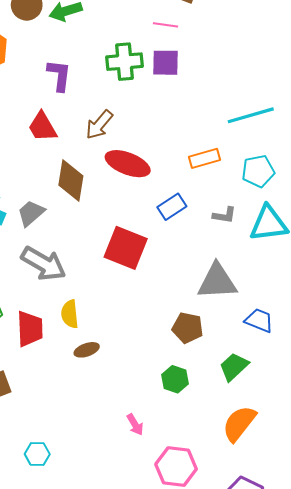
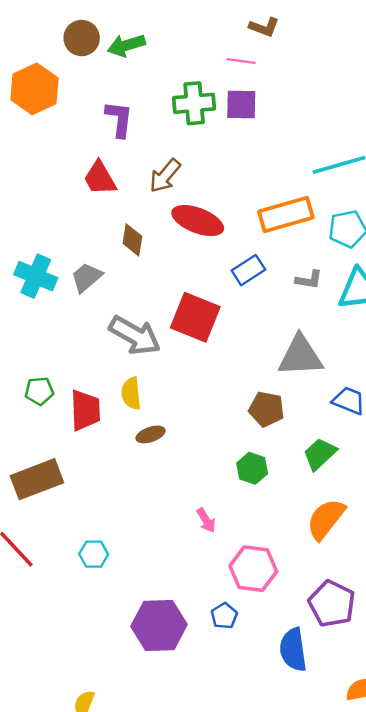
orange rectangle: (204, 158) -> (286, 214), size x1.5
brown diamond: (71, 180) -> (132, 240), size x0.7
gray arrow: (44, 264) -> (135, 335), moved

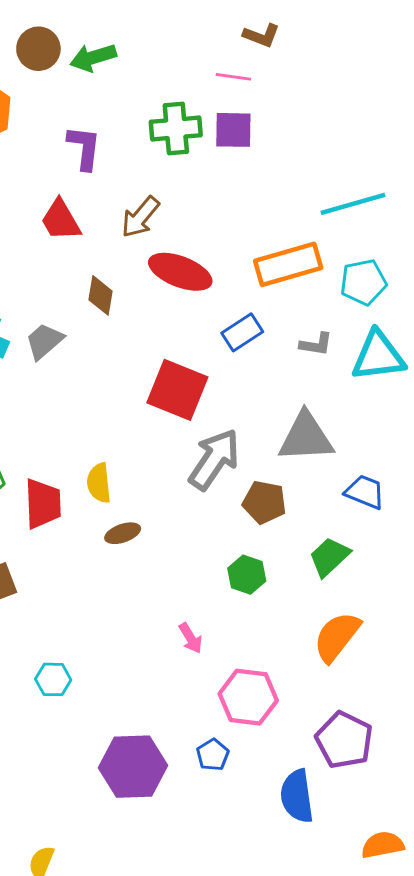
gray arrow: (135, 335) -> (214, 459), moved, turned -86

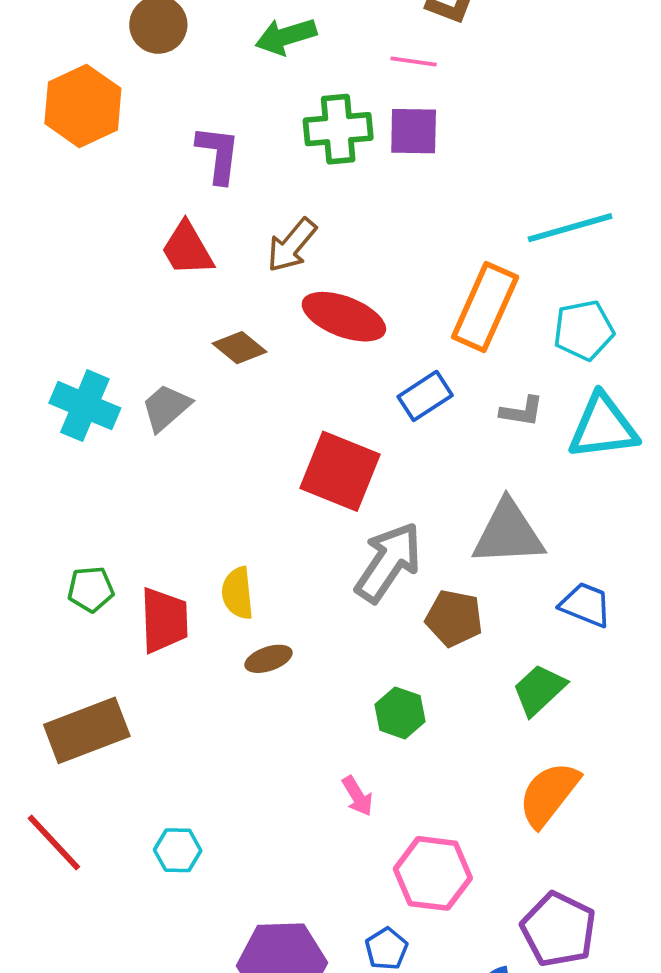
green arrow: (93, 58) -> (286, 36), moved
orange rectangle: (288, 264) -> (485, 307), turned -50
brown diamond: (100, 295) -> (240, 348), turned -60
green hexagon: (247, 575) -> (400, 713), moved

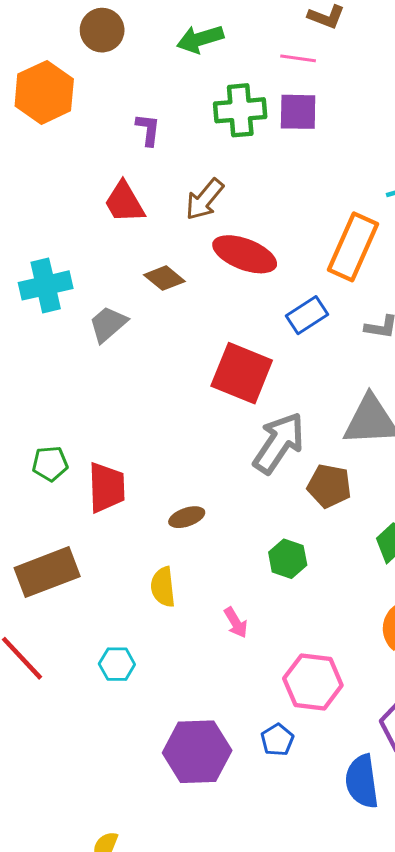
purple L-shape: (218, 154) -> (148, 130), size x0.7
cyan cross: (85, 406) -> (46, 285), moved, turned -36
yellow semicircle: (238, 593) -> (163, 587), moved
pink arrow: (357, 796) -> (236, 623), moved

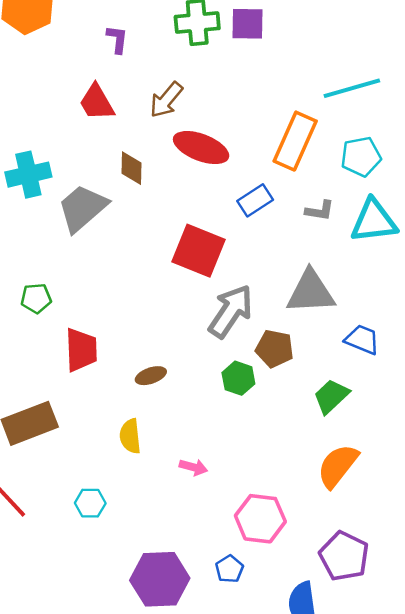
brown diamond: (164, 278) -> (131, 168), turned 52
gray trapezoid: (108, 324) -> (82, 208), size x1.5
green pentagon: (50, 464) -> (36, 298), moved
green hexagon: (288, 559) -> (238, 378), moved
pink arrow: (236, 623) -> (193, 467), turned -44

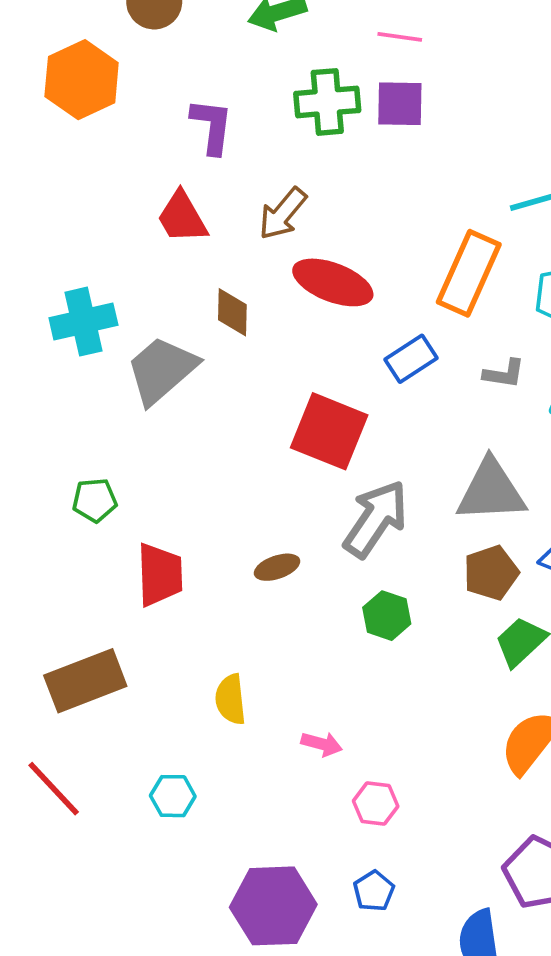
purple L-shape: (117, 39) -> (212, 126), size x1.4
brown pentagon: (275, 349) -> (491, 573), moved, turned -30
brown ellipse: (151, 376) -> (277, 567), moved
pink hexagon: (260, 519) -> (376, 804), moved, size x0.6

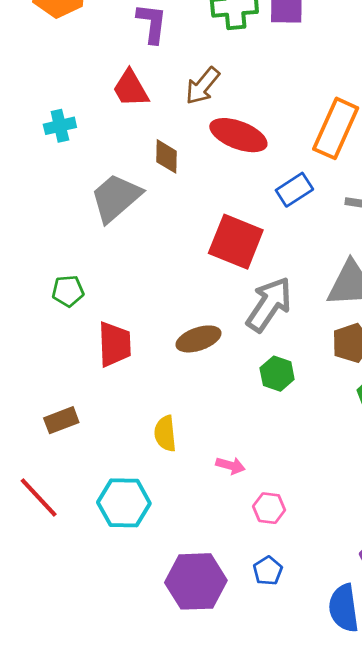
cyan cross: (83, 322) -> (60, 126), moved, size x0.7
brown ellipse: (277, 567) -> (198, 339), size x1.4
brown rectangle: (85, 681) -> (61, 420), size x0.6
cyan hexagon: (173, 796) -> (124, 503), size x1.6

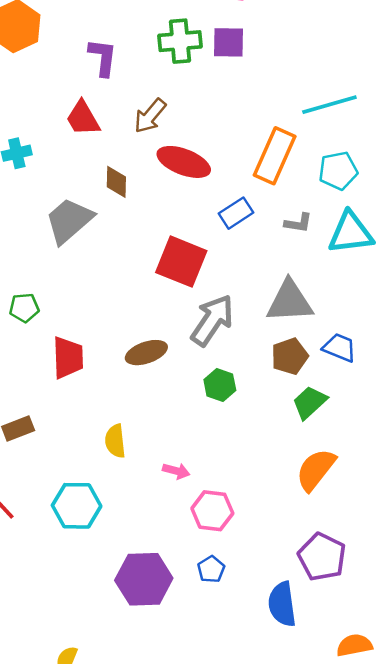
pink hexagon: (269, 508) -> (212, 511), size x1.4

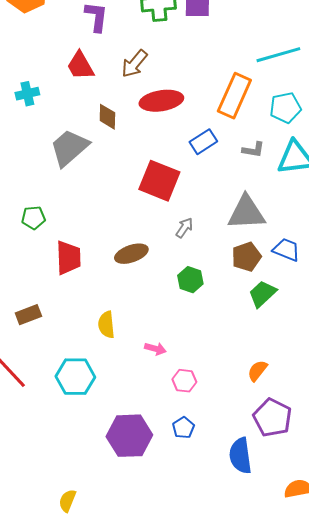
red ellipse: (184, 162) -> (161, 101), turned -30
gray arrow: (212, 320) -> (184, 228), size x0.5
orange semicircle: (316, 470) -> (257, 371), moved, size x0.6
pink hexagon: (212, 511) -> (184, 381), size x0.7

